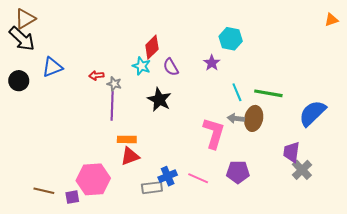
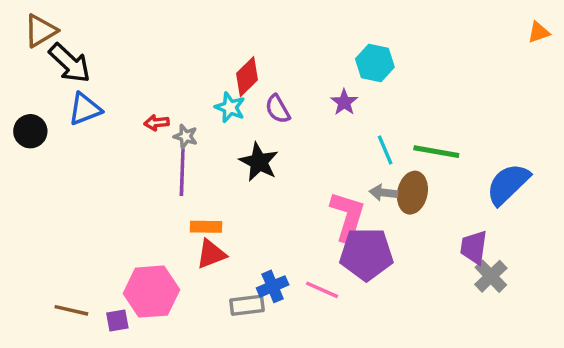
black arrow: (22, 39) -> (70, 63), moved
purple pentagon: (238, 172) -> (366, 254), moved, size x1.4

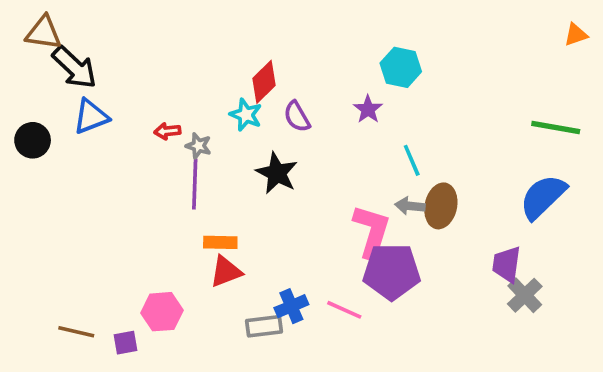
brown triangle: (41, 31) -> (43, 33), turned 39
green line: (436, 152) -> (556, 128), moved
pink hexagon: (151, 292) -> (162, 312), size x0.7

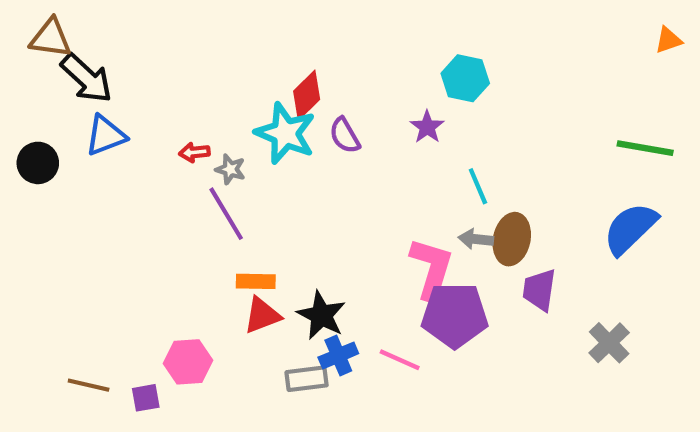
cyan star: (246, 115) -> (285, 133), size x1.6
black star: (277, 173) -> (321, 315), moved
purple line: (195, 184) -> (226, 214), turned -33
purple trapezoid: (507, 264) -> (539, 290), moved

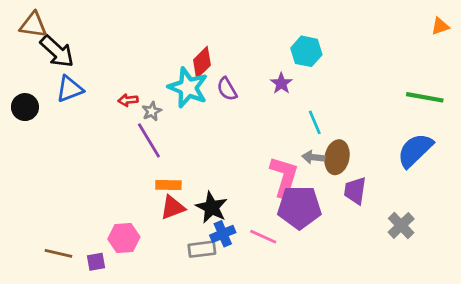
gray star: (230, 169) -> (152, 111), turned 30

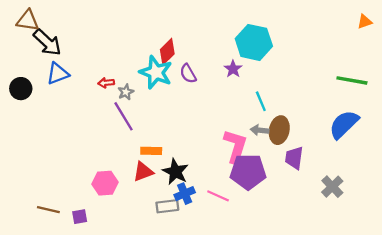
cyan hexagon: (306, 51) -> (254, 42), size x1.4
orange rectangle: (168, 185) -> (151, 151), moved
pink hexagon: (124, 238) -> (105, 183), moved

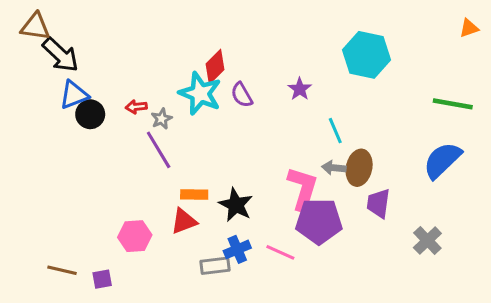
cyan hexagon: (254, 42) -> (367, 55), moved
black circle: (21, 89) -> (90, 114), moved
black star: (175, 172) -> (236, 205), moved

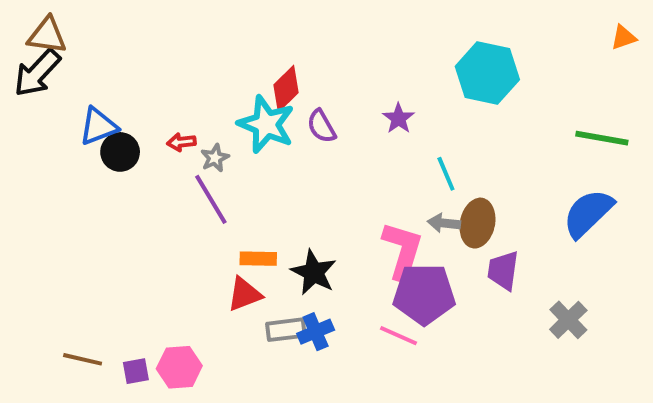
black arrow: (60, 55) -> (37, 73), moved, turned 90
pink hexagon: (135, 236) -> (179, 367), moved
pink line: (280, 252) -> (398, 336), moved
gray rectangle: (215, 266) -> (286, 330), moved

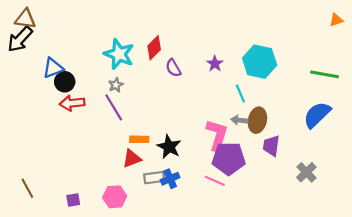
cyan hexagon: (487, 73) -> (260, 62), moved
cyan star: (266, 124) -> (119, 54), moved
red arrow: (181, 142) -> (72, 103), moved, size x1.6
brown line: (83, 359) -> (27, 188), moved, turned 48
pink hexagon: (179, 367) -> (115, 197), moved

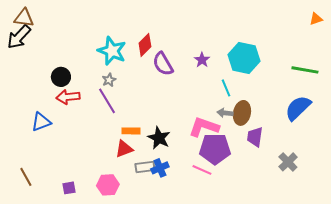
blue triangle: (53, 68) -> (41, 122), moved
purple semicircle: (173, 68) -> (163, 64), size x1.4
pink L-shape: (217, 135) -> (204, 127), turned -88

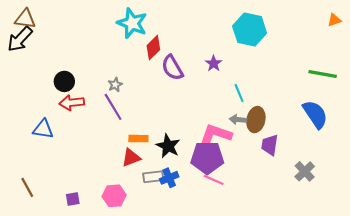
cyan star: (112, 51) -> (132, 23), moved
cyan hexagon: (244, 58) -> (250, 30), moved
blue semicircle: (298, 108) -> (315, 114), turned 100
blue triangle: (41, 122) -> (43, 129), turned 30
purple pentagon: (215, 149) -> (207, 158), moved

